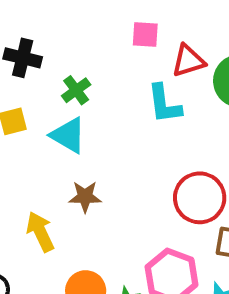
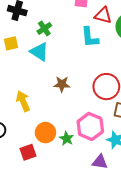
red triangle: (188, 61) -> (103, 15), turned 30
brown star: (85, 197) -> (62, 84), moved

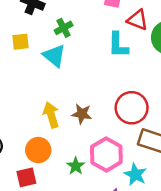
brown star: (62, 84) -> (82, 114), moved
yellow arrow: (23, 101) -> (51, 115), moved
orange circle: (45, 133) -> (38, 150), moved

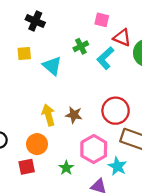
green cross: (64, 28) -> (81, 46), moved
cyan L-shape: (118, 45) -> (105, 58), turned 45
green star: (76, 166) -> (66, 168), moved

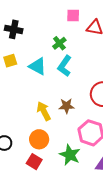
cyan L-shape: (105, 58) -> (65, 66), moved
red square: (27, 167) -> (34, 162), turned -35
green star: (66, 168) -> (70, 155), size x1.5

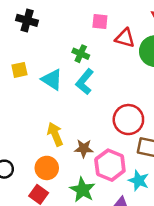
black cross: (14, 29) -> (27, 20), moved
green cross: (59, 43) -> (81, 54), turned -32
brown star: (66, 106) -> (84, 148), moved

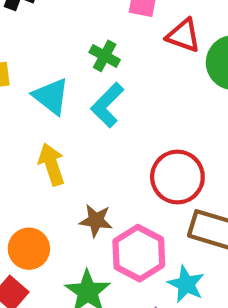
yellow arrow: (55, 134) -> (52, 164), moved

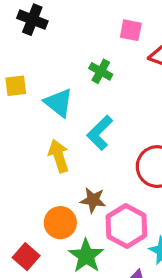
cyan L-shape: (107, 105) -> (100, 133), moved
orange circle: (29, 249) -> (60, 223), moved

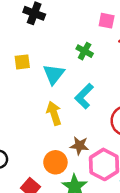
cyan triangle: (59, 103) -> (54, 74), turned 30

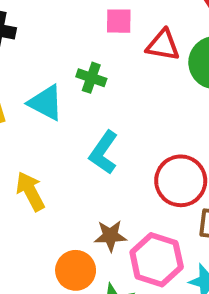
cyan triangle: (54, 74) -> (46, 103), moved, turned -30
yellow arrow: (54, 113) -> (30, 191), moved

